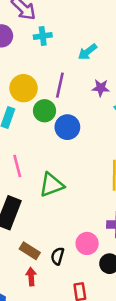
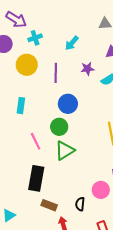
yellow circle: (24, 88) -> (27, 65), moved
green circle: (45, 111) -> (59, 127), moved
brown rectangle: (30, 251) -> (49, 205), moved

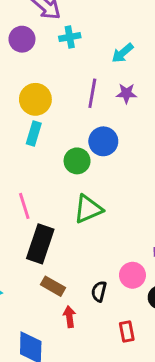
yellow circle: (27, 65) -> (35, 99), moved
purple star: (87, 69) -> (126, 93), moved
green circle: (59, 127) -> (77, 161), moved
pink line: (36, 141) -> (24, 206), moved

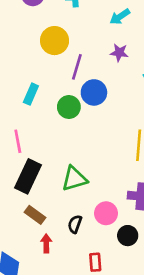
purple line: (92, 93) -> (77, 67), moved
yellow circle: (35, 99) -> (55, 41), moved
cyan rectangle: (34, 133) -> (31, 94), moved
green triangle: (88, 209) -> (74, 179), moved

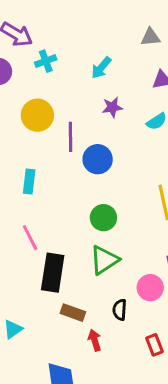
green circle: (69, 107) -> (103, 218), moved

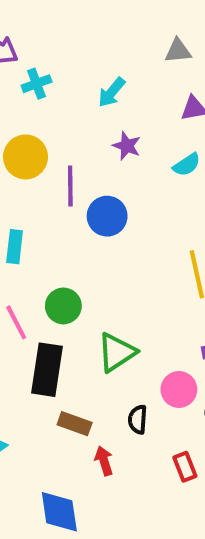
purple star: (112, 107) -> (127, 146), turned 30
green circle: (103, 218) -> (63, 306), moved

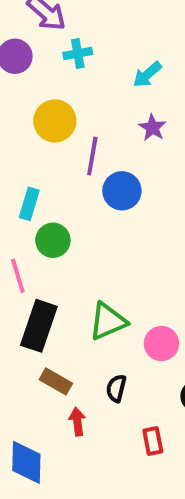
green circle: (63, 306) -> (53, 240), moved
pink circle: (179, 390) -> (161, 344), moved

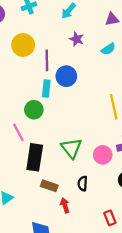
cyan rectangle: (29, 204) -> (46, 89), moved
green triangle: (108, 321) -> (71, 148), turned -35
red rectangle: (153, 441) -> (110, 218), moved

